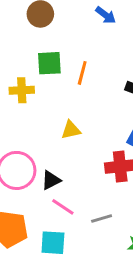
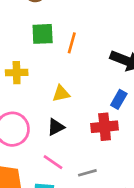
yellow cross: (22, 90) -> (17, 73), moved
black triangle: (51, 180) -> (56, 127), moved

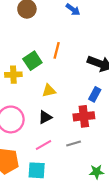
green square: (43, 34) -> (32, 61), moved, turned -30
pink line: (53, 162) -> (43, 145), turned -63
gray line: (87, 173) -> (74, 144), moved

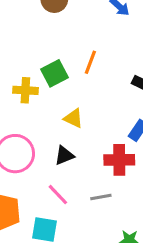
yellow triangle: (49, 91) -> (73, 118), turned 32
pink line: (43, 145) -> (58, 195), turned 70

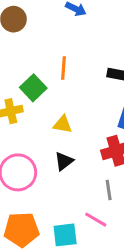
pink line: (58, 195) -> (96, 220), moved
gray line: (101, 197) -> (109, 190), turned -72

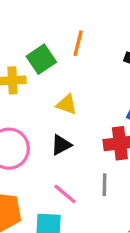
pink line: (96, 220) -> (65, 194), moved

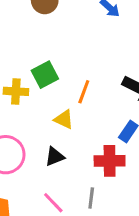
orange line: (78, 43) -> (84, 92), moved

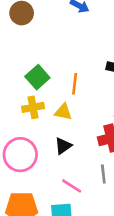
yellow cross: (16, 91) -> (33, 107), moved

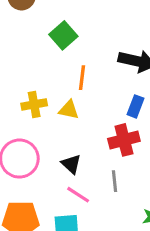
green square: (37, 77) -> (63, 35), moved
black triangle: (63, 146) -> (71, 164), moved, turned -42

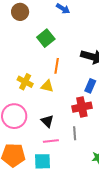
yellow cross: (34, 104) -> (25, 82), turned 35
pink line: (78, 195) -> (51, 141), turned -42

